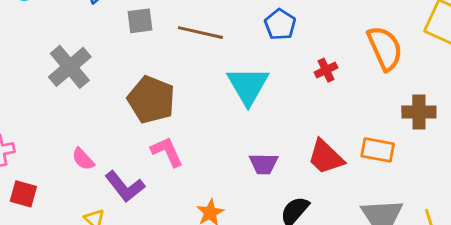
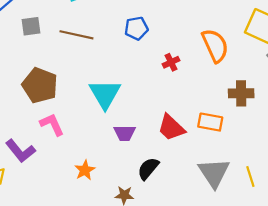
blue pentagon: (280, 24) -> (136, 28), turned 30
cyan triangle: (248, 86) -> (105, 94), moved

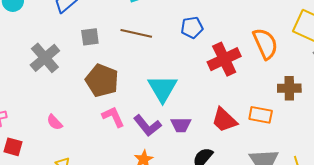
gray square: (31, 26) -> (90, 37), moved
red cross: (171, 62) -> (224, 59), size x2.0
purple L-shape: (20, 151) -> (147, 125), moved

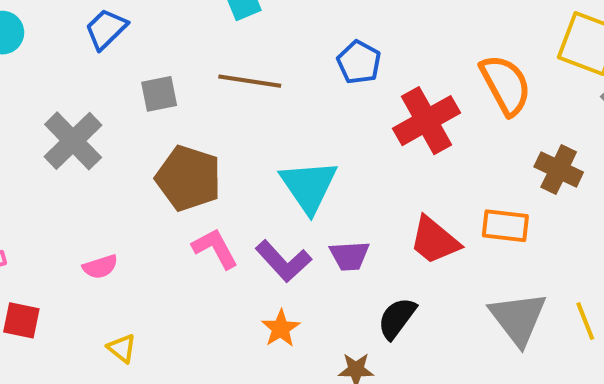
blue pentagon: (192, 27) -> (359, 62), turned -30
brown cross: (289, 88) -> (559, 170), turned 30
pink semicircle: (55, 122) -> (100, 267), turned -60

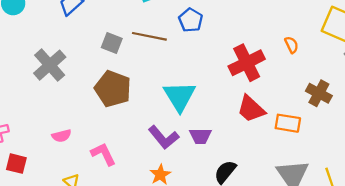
blue pentagon: (359, 62) -> (191, 20), moved
orange semicircle: (506, 85) -> (291, 45), size x0.5
gray square: (159, 94) -> (112, 43), moved, turned 30
red trapezoid: (434, 241) -> (251, 109), moved
pink L-shape: (215, 248) -> (103, 154), moved

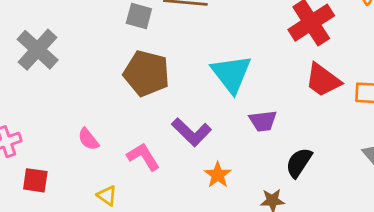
gray cross: (50, 65) -> (38, 50), moved
pink semicircle: (62, 136) -> (88, 139), turned 72
purple L-shape: (164, 137) -> (192, 132), moved

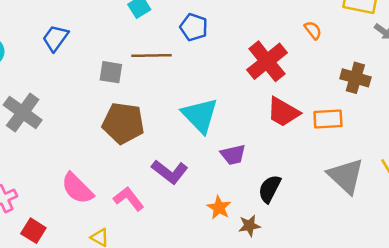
pink semicircle: (88, 139) -> (77, 188), size x1.6
orange star: (218, 175) -> (219, 208), moved
red square: (35, 180) -> (33, 231), turned 30

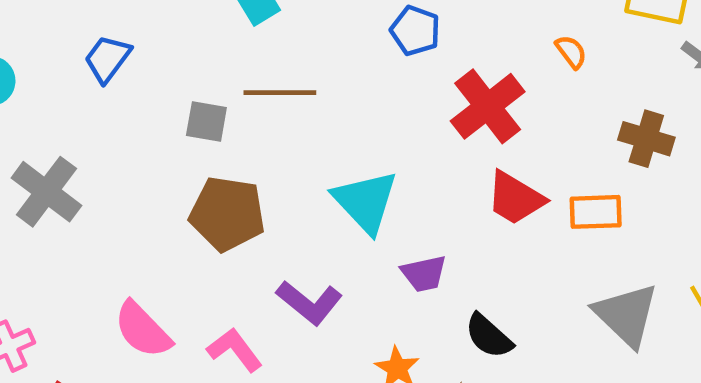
blue pentagon: (194, 27) -> (415, 31), moved
black semicircle: (270, 189) -> (489, 336), turned -76

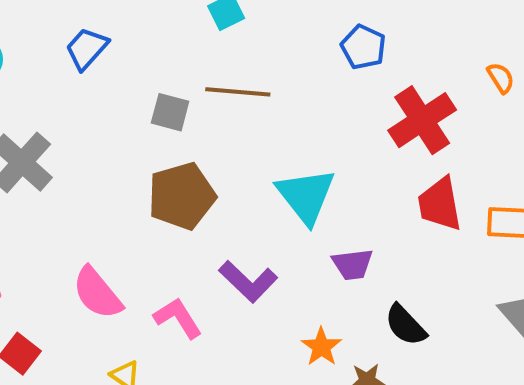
red trapezoid: (515, 198) -> (440, 204), turned 44
brown pentagon: (227, 214) -> (182, 196), turned -30

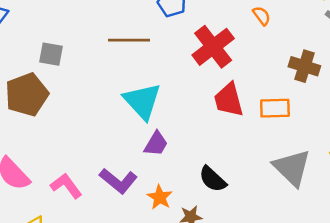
brown line: (238, 92) -> (129, 40), moved
brown pentagon: (182, 196) -> (27, 95), moved
purple trapezoid: (352, 264) -> (156, 144), moved, turned -48
purple L-shape: (248, 281) -> (118, 181), moved

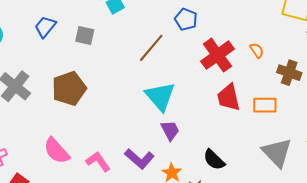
orange semicircle: (262, 16) -> (257, 50), moved
brown line: (129, 40) -> (151, 48), turned -52
gray square: (51, 54) -> (85, 35), moved
purple trapezoid: (156, 144) -> (170, 130), turned -60

